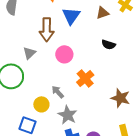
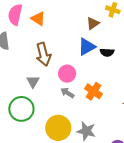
blue triangle: (71, 16) -> (87, 47), moved, turned 42
gray arrow: (58, 92) -> (67, 93), moved
yellow circle: (41, 104) -> (58, 128), size x1.6

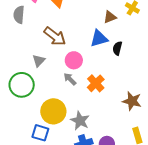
black semicircle: (107, 52) -> (117, 48), turned 88
brown arrow: (43, 54) -> (55, 36), turned -50

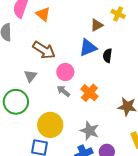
gray star: (80, 121) -> (90, 131), moved

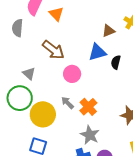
gray triangle: (30, 76) -> (29, 74), moved, turned -32
gray arrow: (63, 91) -> (68, 103), moved
orange cross: (89, 93) -> (88, 107), moved
yellow circle: (50, 125) -> (43, 114), moved

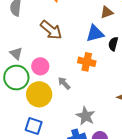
gray triangle: (29, 74) -> (16, 53), moved
pink circle: (72, 74) -> (40, 66), moved
orange cross: (88, 107) -> (87, 62), moved, turned -36

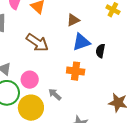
brown triangle: (107, 12) -> (73, 20), moved

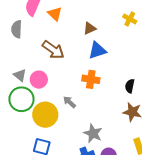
black semicircle: (100, 51) -> (130, 86), moved
pink circle: (30, 80) -> (39, 80), moved

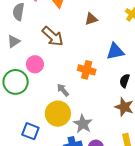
blue triangle: (97, 50) -> (115, 51), moved
gray triangle: (20, 75) -> (14, 41), moved, turned 40
yellow circle: (45, 115) -> (58, 114), moved

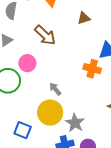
orange cross: (87, 70) -> (92, 69), moved

